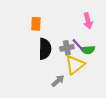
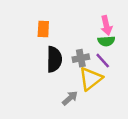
purple line: (78, 45) -> (103, 61), moved
green semicircle: (88, 50) -> (106, 41), moved

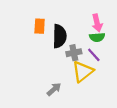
black semicircle: (54, 59) -> (59, 36), moved
gray arrow: (70, 98) -> (54, 89), moved

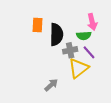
green semicircle: (97, 37) -> (84, 36), moved

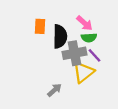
pink arrow: (92, 22) -> (85, 23), moved, turned -35
gray cross: (70, 50) -> (74, 53), size x1.5

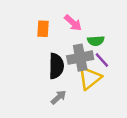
pink arrow: (85, 23) -> (73, 23), moved
black semicircle: (60, 37) -> (56, 66), moved

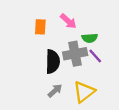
yellow triangle: (90, 78) -> (84, 92), moved

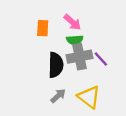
green semicircle: (90, 38) -> (75, 40), moved
yellow triangle: (84, 92) -> (89, 97), turned -45

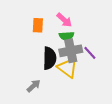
gray arrow: (58, 96) -> (34, 86), moved
yellow triangle: (89, 97) -> (68, 68), moved

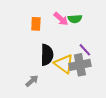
green semicircle: (67, 36) -> (75, 19), moved
gray cross: (71, 51) -> (80, 65), moved

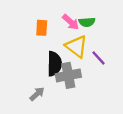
yellow triangle: (64, 64) -> (76, 46), moved
gray cross: (80, 65) -> (68, 75), moved

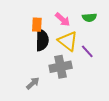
green semicircle: (87, 22) -> (89, 17), moved
black semicircle: (54, 64) -> (42, 40), moved

